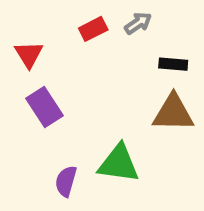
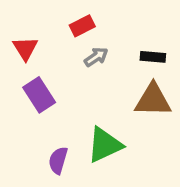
gray arrow: (138, 23) -> (96, 57), moved
green triangle: (119, 164) -> (105, 145), turned -33

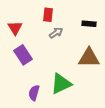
red rectangle: (82, 26) -> (48, 15), turned -56
black rectangle: (153, 57) -> (89, 24), moved

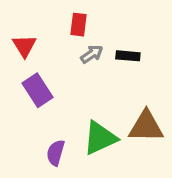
black rectangle: (89, 24) -> (128, 56), moved
brown triangle: (89, 58) -> (146, 126), moved

